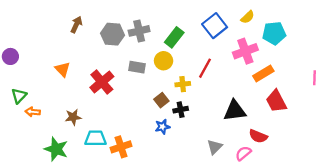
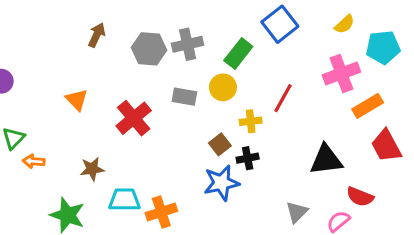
blue square: (215, 26) -> (280, 24), moved
blue star: (162, 127) -> (221, 183), size x1.6

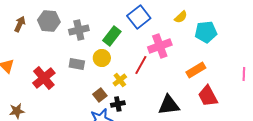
gray hexagon: (149, 49) -> (49, 21), moved
pink cross: (341, 74) -> (160, 46), moved
yellow cross: (251, 121) -> (120, 80), turned -32

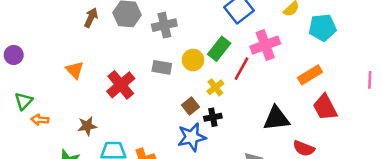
green rectangle: (112, 36) -> (219, 49), moved

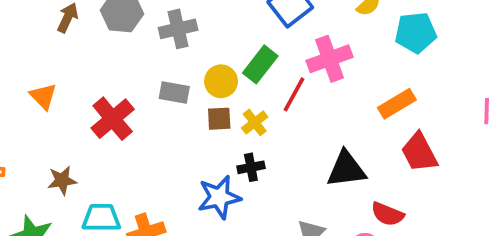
brown square: (190, 106) -> (219, 119), moved, turned 35

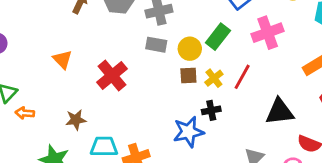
gray rectangle: (174, 93) -> (156, 45), moved
red line: (294, 94) -> (242, 77), moved

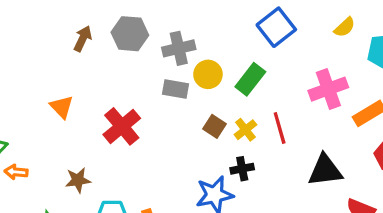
pink cross: (268, 33) -> (328, 89), moved
yellow circle: (190, 49) -> (208, 74), moved
brown square: (188, 76) -> (214, 126), turned 36
red line: (242, 77) -> (280, 128), turned -45

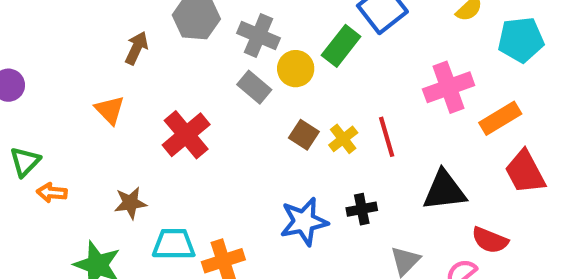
brown arrow: (83, 39) -> (137, 48), moved
gray cross: (179, 48) -> (258, 36), turned 36
green rectangle: (250, 79) -> (341, 46), moved
gray rectangle: (175, 89) -> (254, 87), turned 30
black cross: (242, 169) -> (362, 209), moved

